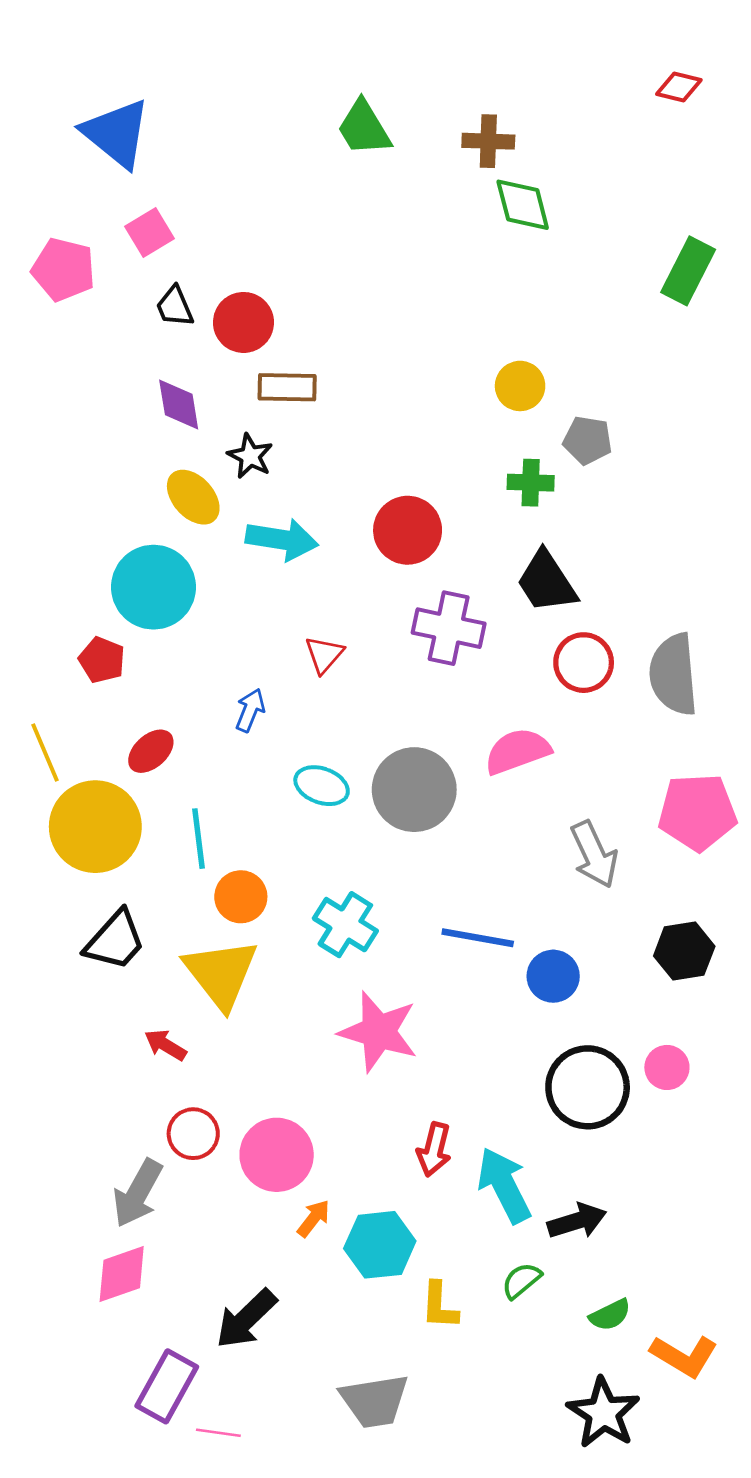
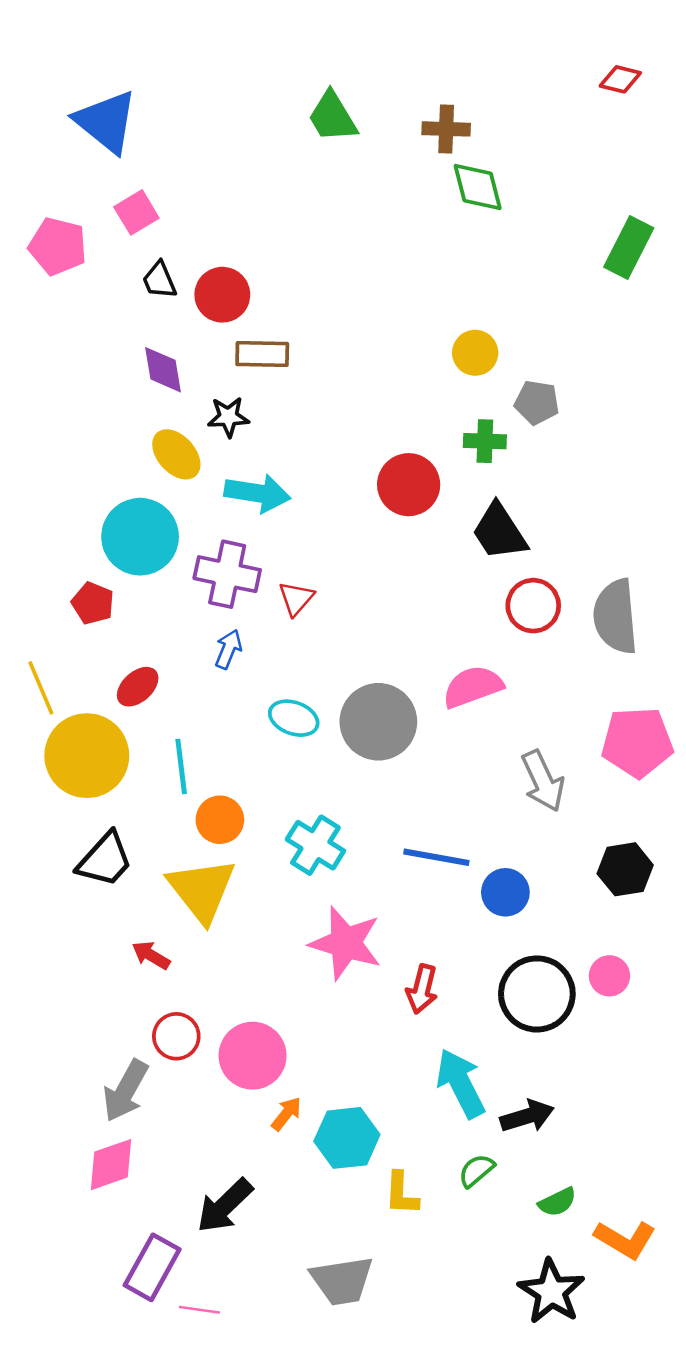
black star: (250, 456) -> (228, 417), turned -30
red circle: (408, 530) -> (409, 485), moved
purple cross: (449, 628) -> (227, 574), moved
red arrow: (434, 1150) -> (422, 989), moved

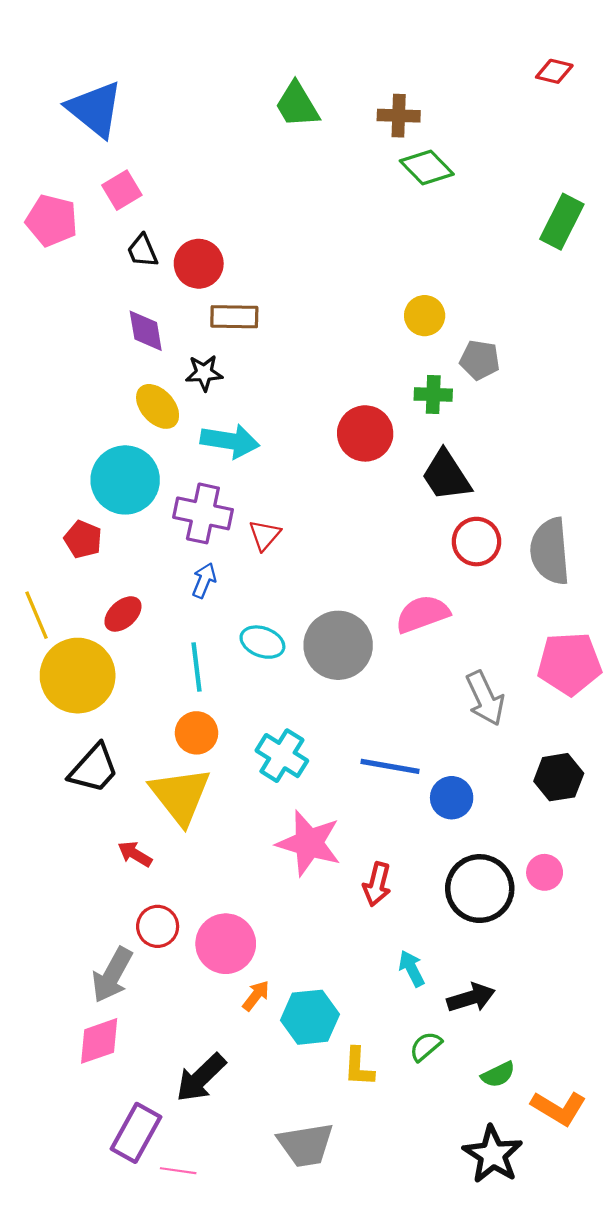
green diamond: (478, 187) -> (427, 168), turned -30
cyan line: (181, 767) -> (196, 667), moved
cyan arrow: (461, 1083) -> (412, 969), size x0.6

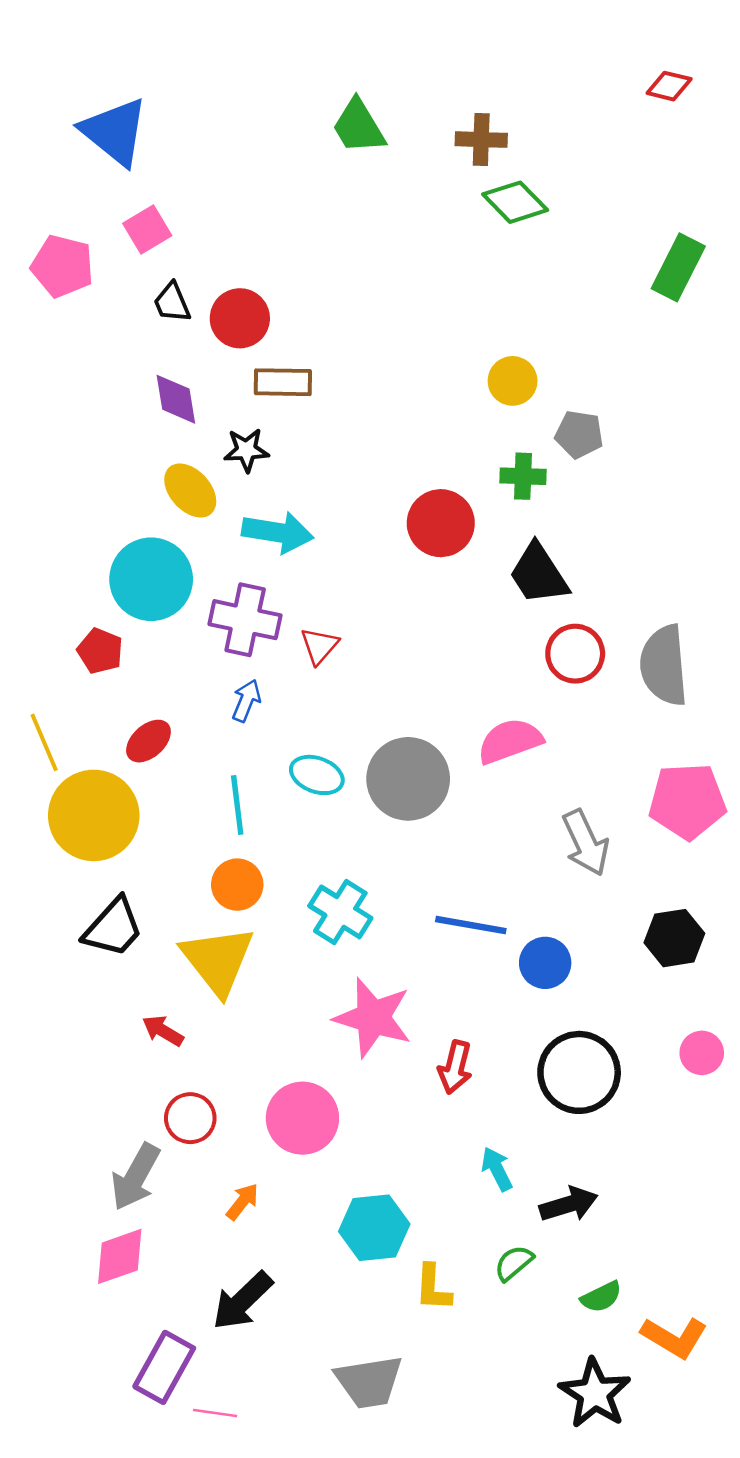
pink circle: (545, 872) -> (702, 1053), moved
pink circle: (226, 944) -> (302, 1118), moved
orange arrow: (256, 996) -> (242, 1202), moved

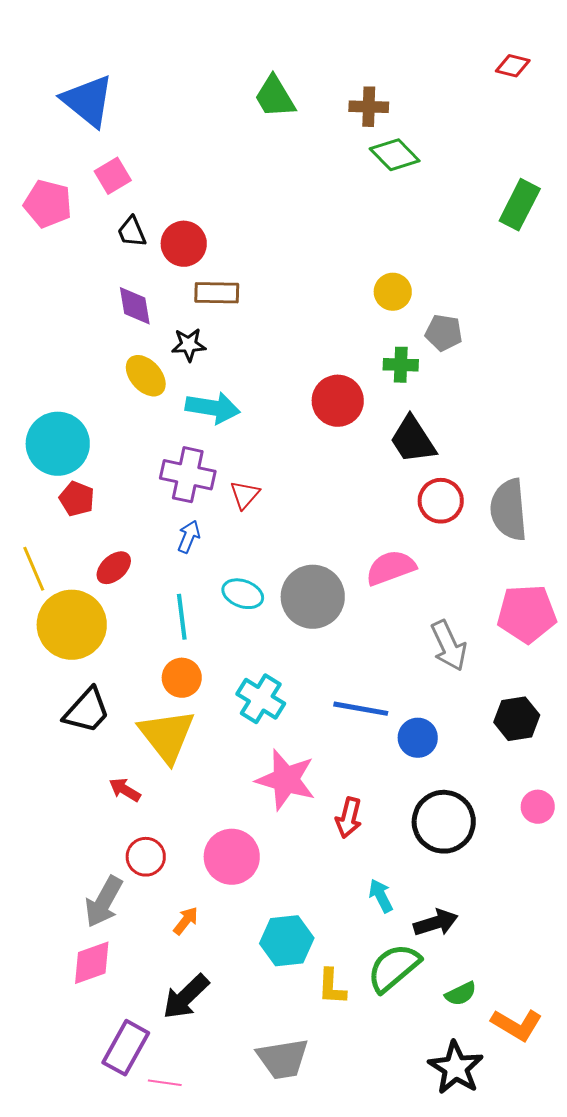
cyan circle: (151, 579) -> (58, 444), moved
green semicircle: (514, 1263) -> (394, 968), size x1.8

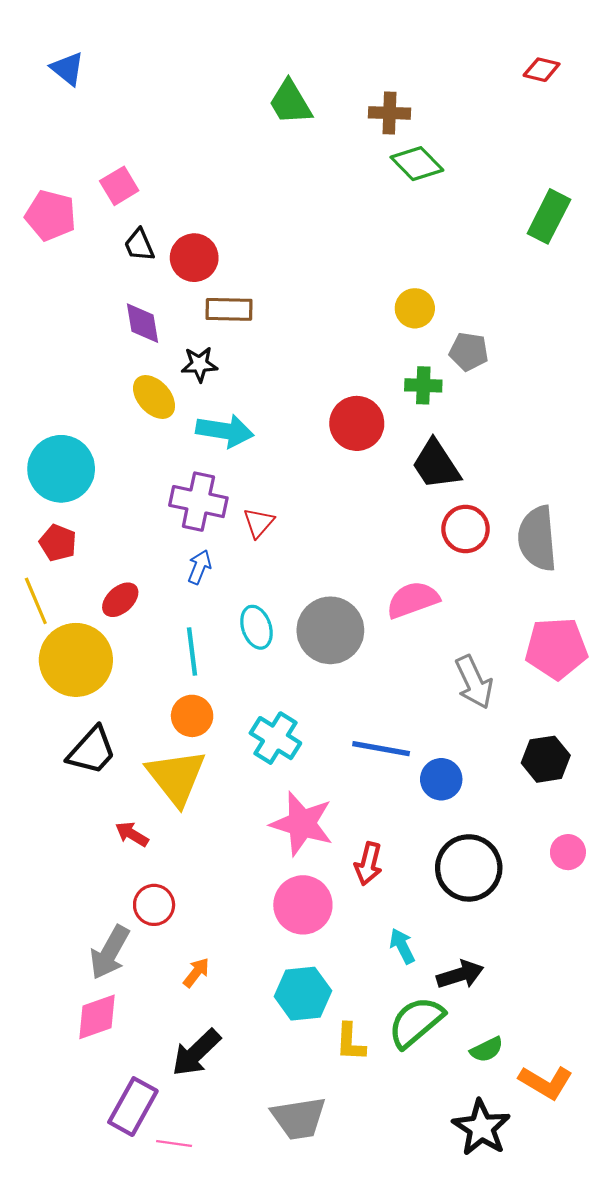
blue triangle: (88, 101) -> (67, 69), moved, size x0.6
red pentagon: (77, 499) -> (58, 543), moved
cyan ellipse: (243, 594) -> (256, 627), turned 51
pink circle: (232, 857) -> (303, 905), moved

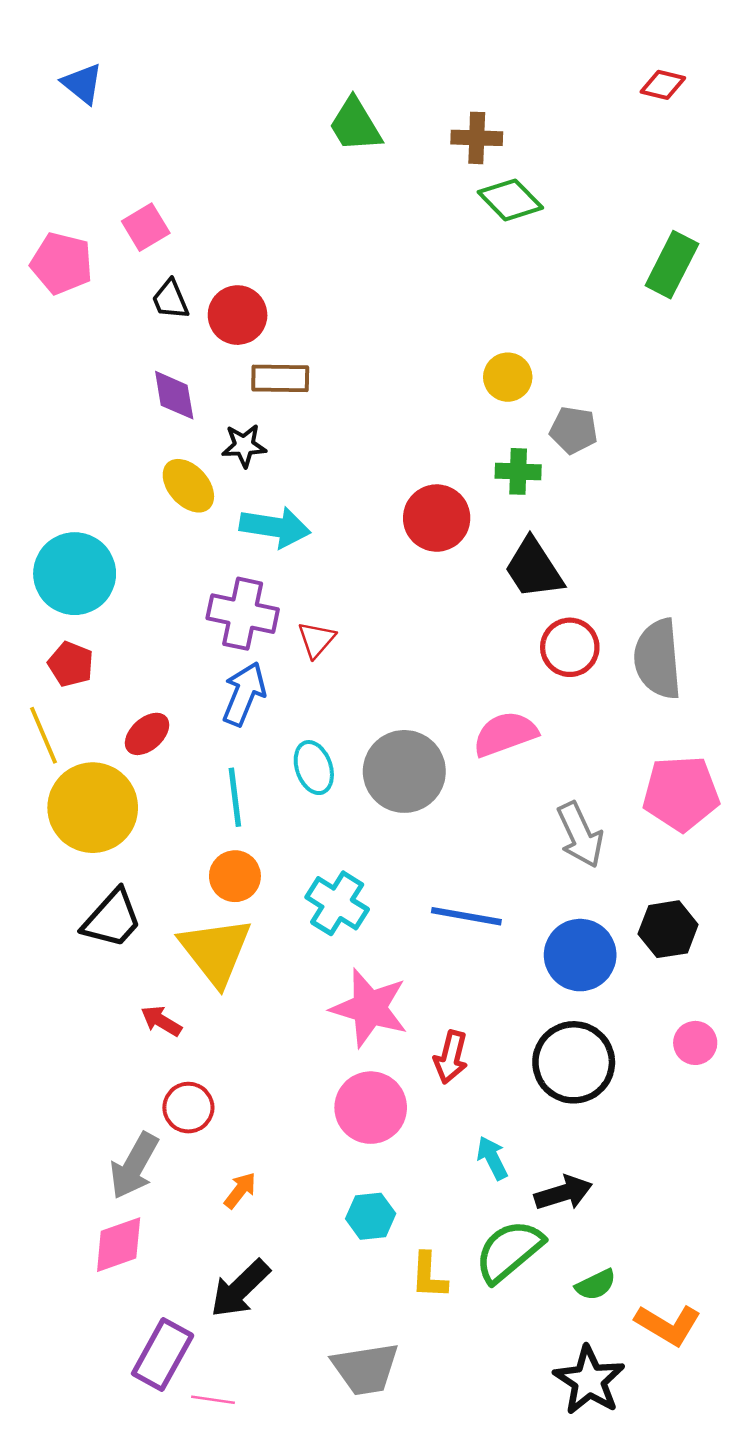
blue arrow: (199, 567) -> (244, 694), size x1.5
blue circle: (441, 779) -> (580, 955), moved, size x1.4
cyan hexagon: (303, 994) -> (371, 1216), size x0.7

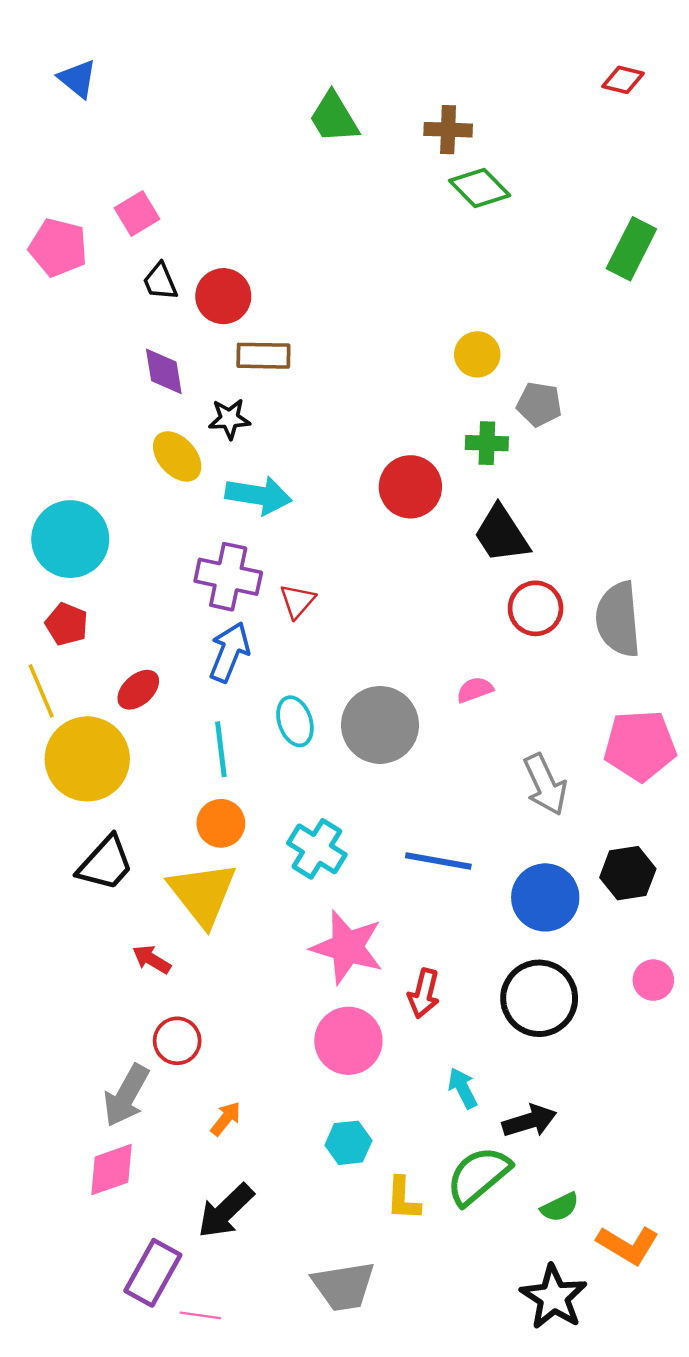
pink semicircle: (505, 734) -> (475, 690), size x0.6

